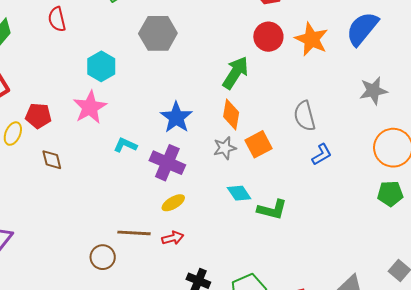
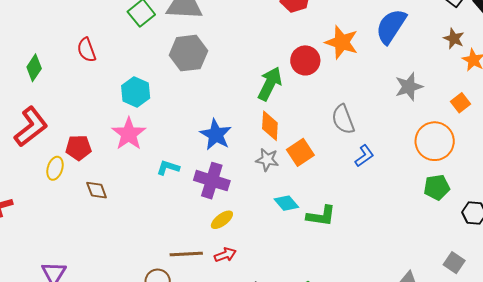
red circle: (268, 37) -> (305, 60), moved
gray star: (225, 148) -> (267, 160), turned 30

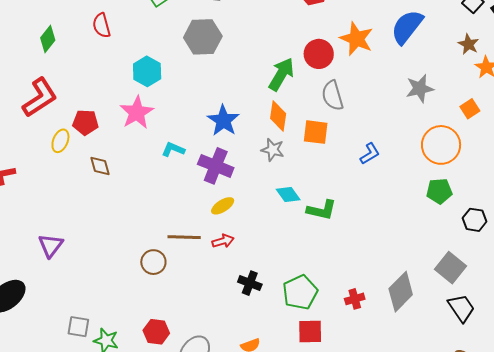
gray semicircle: (343, 119) -> (333, 96), moved
orange square: (300, 152) -> (316, 132), moved, turned 36
gray square: (454, 263) -> (450, 268), size x1.4

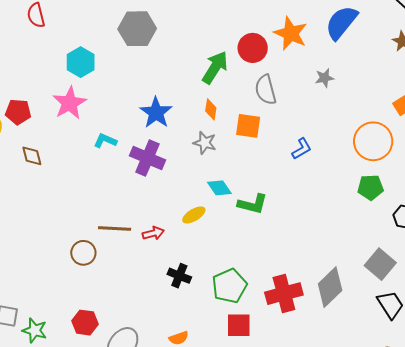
gray star: (420, 88) -> (325, 78), moved, size x0.7
orange diamond: (278, 116) -> (211, 109), size x0.7
yellow ellipse: (223, 206) -> (194, 215), moved
red cross: (355, 299) -> (284, 294), size x1.8

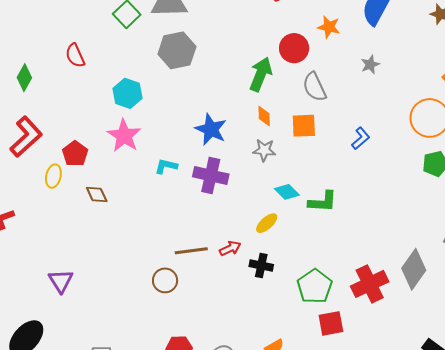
orange star: (291, 33) -> (329, 27), size x0.7
red pentagon: (18, 112) -> (75, 154), turned -30
black cross: (179, 276) -> (261, 266), moved

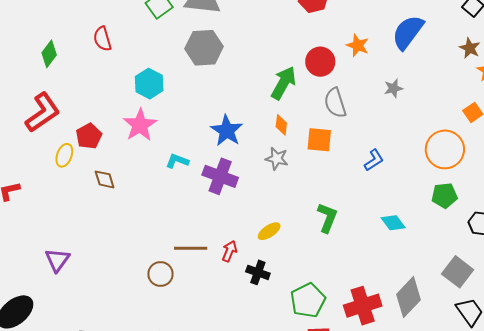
cyan diamond: (287, 192) -> (393, 223), moved
green L-shape: (323, 202) -> (327, 218), turned -80
red arrow: (230, 248) -> (229, 251), turned -50

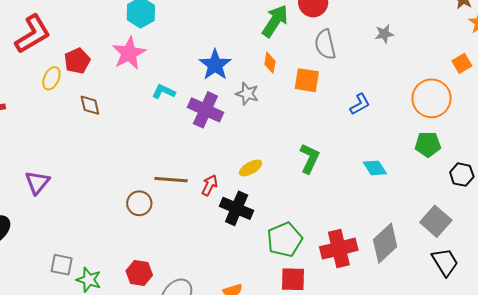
gray star: (277, 159) -> (247, 94), moved
black cross: (258, 272) -> (237, 208), size x1.4

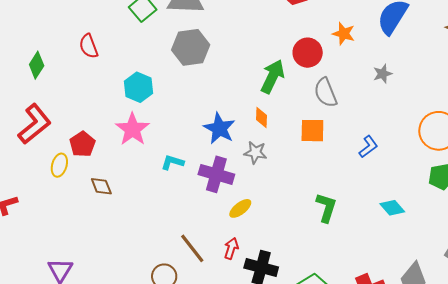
orange diamond: (270, 63) -> (261, 117), moved
yellow ellipse: (251, 168) -> (240, 208), moved
brown line: (171, 180) -> (192, 248), turned 56

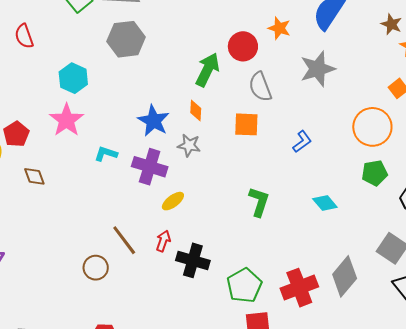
gray star: (383, 74) -> (318, 69), size x1.8

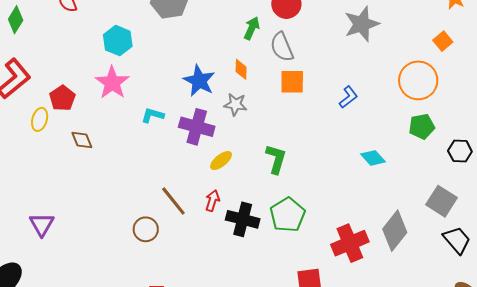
green arrow: (207, 70) -> (252, 28), size x0.7
gray semicircle: (260, 87) -> (282, 47), moved
green L-shape: (259, 202) -> (276, 159), moved
green pentagon: (244, 285) -> (288, 215), moved

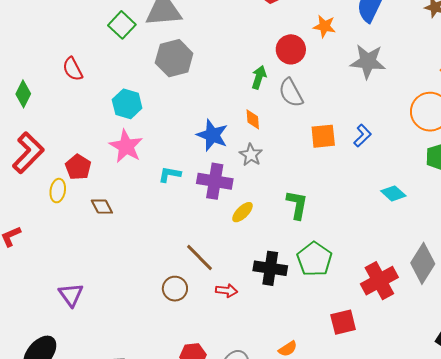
gray star: (362, 24) -> (368, 62), turned 30
orange square: (292, 82) -> (323, 136), moved
gray star: (235, 104) -> (251, 155), turned 30
red arrow: (212, 201) -> (227, 291), moved, turned 85

